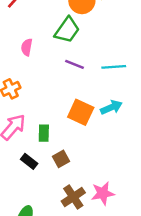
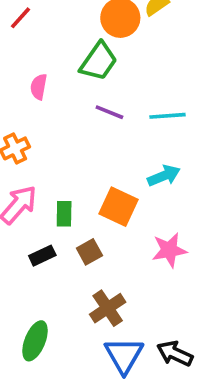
orange square: (81, 112) -> (119, 207), moved
black rectangle: (29, 161) -> (42, 256), turned -63
pink star: (103, 193) -> (169, 250), moved

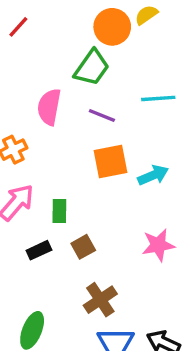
pink semicircle: (39, 87) -> (49, 107), moved, size x1.5
cyan line: (168, 116) -> (158, 98), moved
orange square: (119, 207) -> (111, 162), moved, turned -36

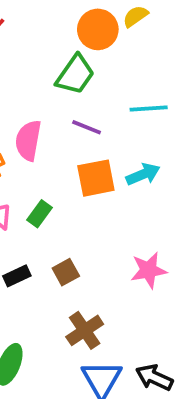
pink semicircle: (49, 107) -> (28, 140), moved
cyan arrow: (153, 175) -> (143, 174), moved
green rectangle: (59, 211) -> (39, 214), moved, turned 35

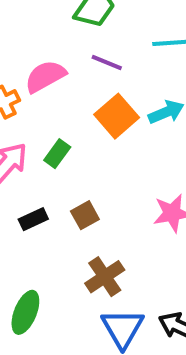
pink semicircle: (28, 140) -> (45, 76), turned 51
orange square: (96, 178) -> (117, 116), turned -30

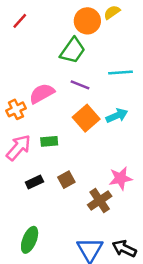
green rectangle: (57, 154) -> (49, 141), turned 49
brown cross: (105, 277) -> (100, 200), moved

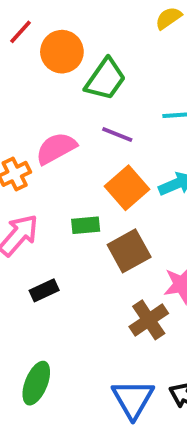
orange circle: (87, 21) -> (62, 52), moved
green rectangle: (49, 141) -> (86, 225), moved
brown square: (66, 180) -> (129, 251), moved, size x1.5

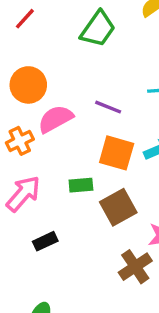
orange circle: (62, 52) -> (28, 85), moved
green trapezoid: (105, 79) -> (98, 29), moved
orange square: (127, 188) -> (117, 153), turned -33

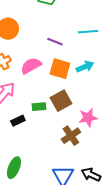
pink semicircle: (55, 119) -> (31, 66), moved
green rectangle: (81, 185) -> (39, 107), moved

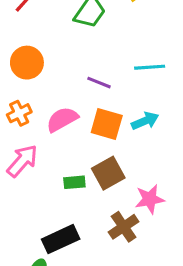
black rectangle: (18, 121) -> (61, 239), moved, size x1.6

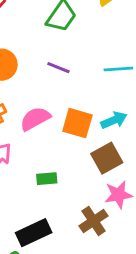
purple line: (99, 83) -> (58, 68), moved
brown square: (108, 173) -> (107, 158), moved

